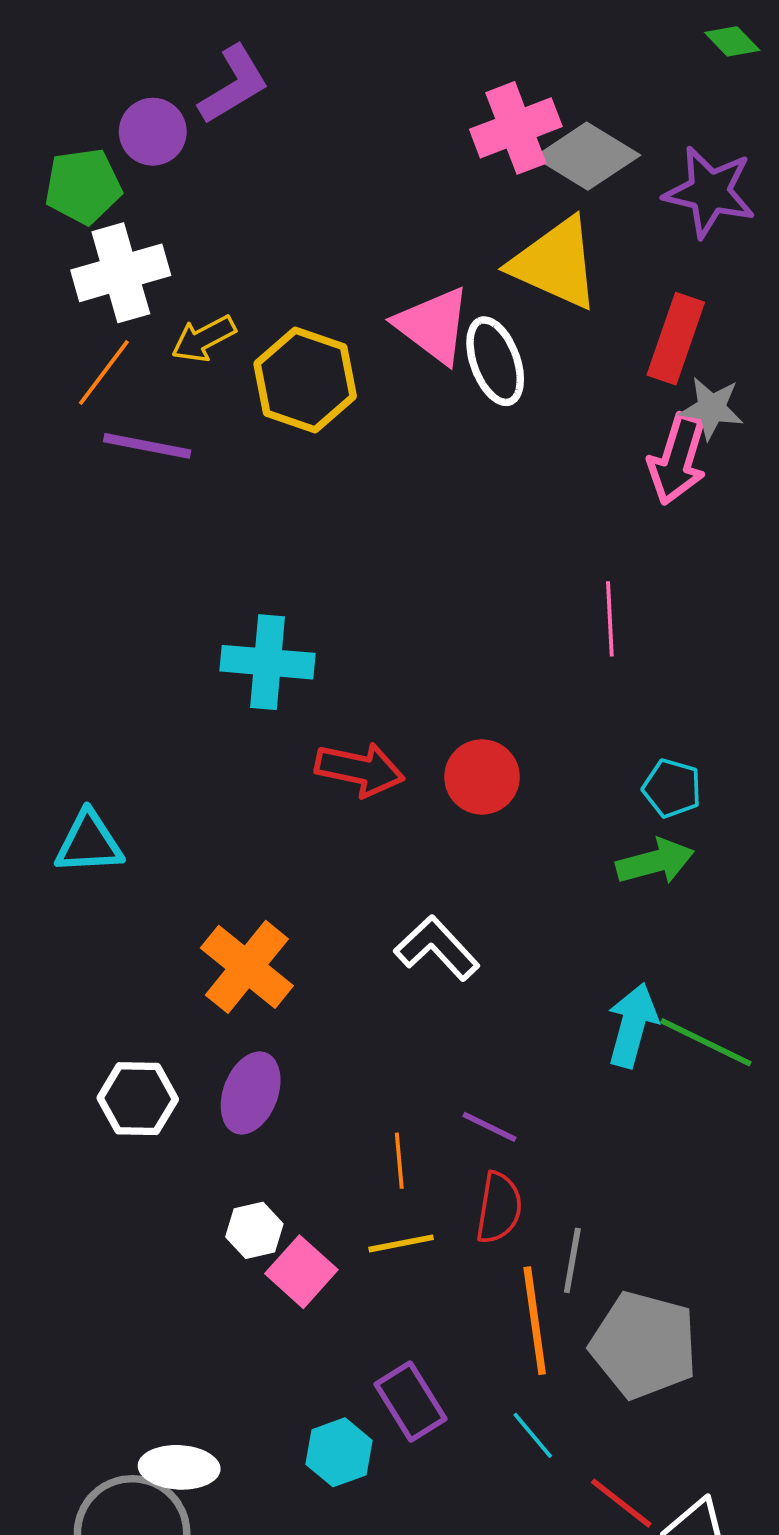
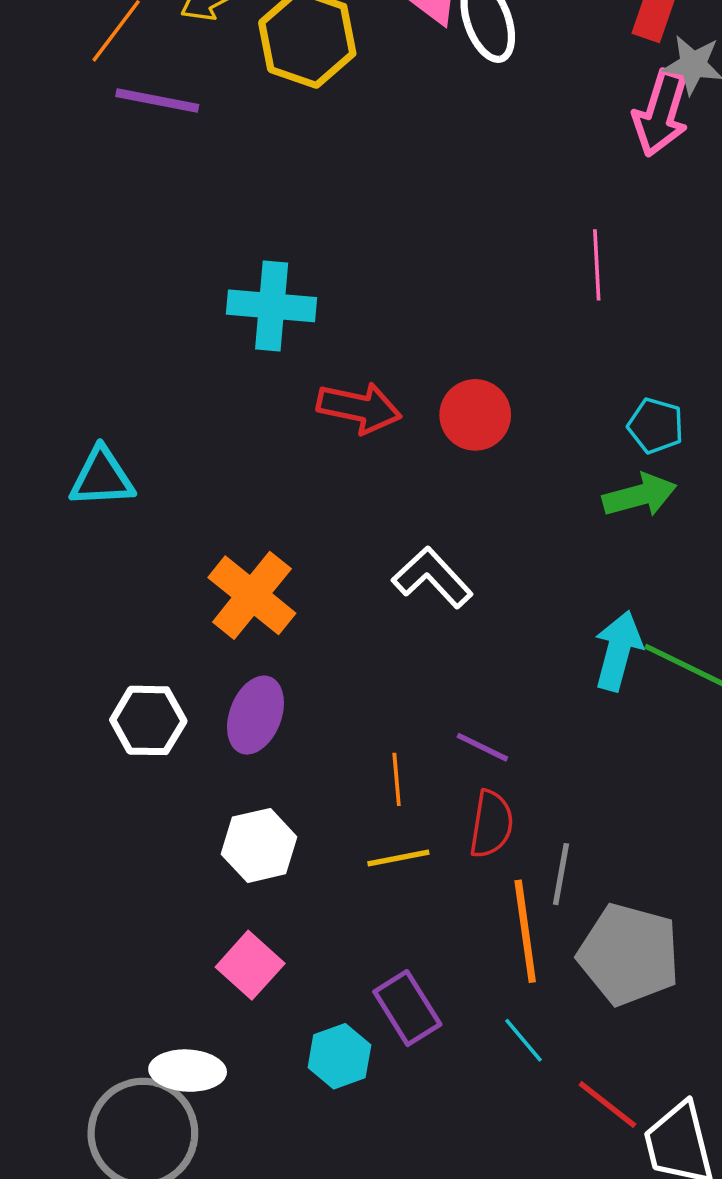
white hexagon: (254, 1230) -> (259, 845), size x1.4
pink square: (301, 1272) -> (250, 965), moved

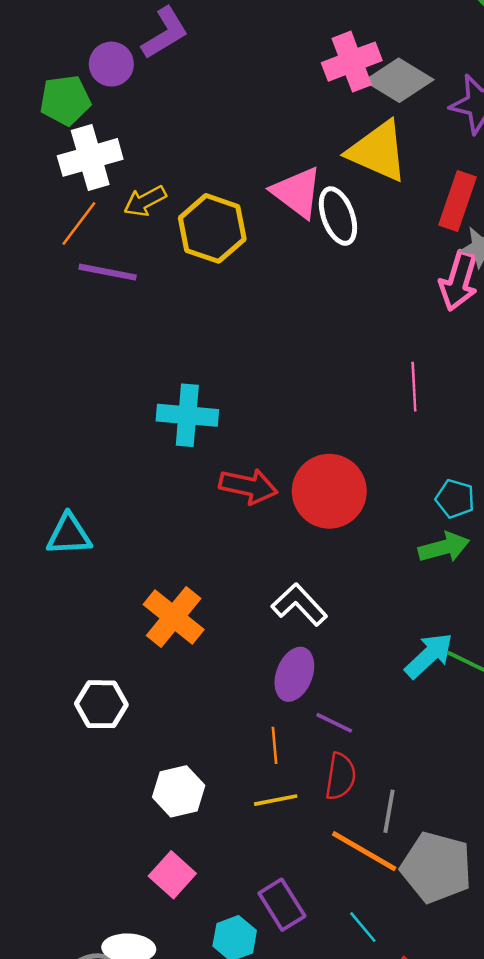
red circle: (475, 415) -> (329, 491), size x1.5
cyan arrow: (618, 651) -> (429, 656), turned 32
purple ellipse: (255, 715) -> (294, 674), moved
orange line: (525, 931) -> (364, 851), turned -52

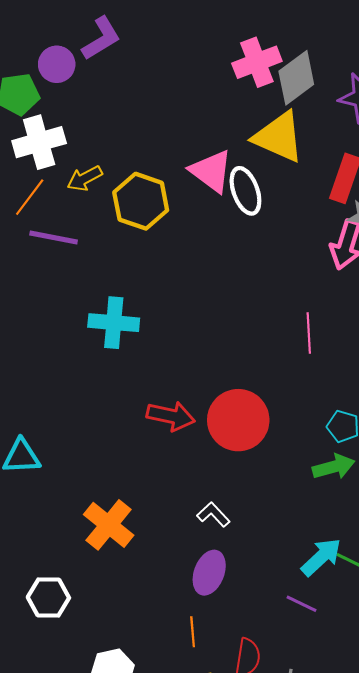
gray diamond: (399, 80) -> (296, 78), turned -68
cyan cross: (187, 415) -> (114, 323), moved
white L-shape: (299, 605) -> (213, 515), size x0.7
purple line: (334, 723) -> (302, 604), moved

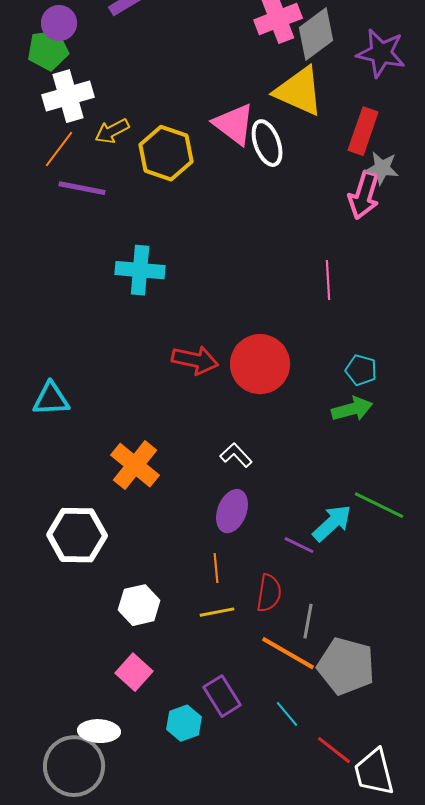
purple circle: (57, 64) -> (59, 23), moved
cyan arrow: (321, 557) -> (332, 523), moved
white hexagon: (48, 598) -> (77, 535), size x1.4
purple line: (302, 604) -> (299, 545), moved

